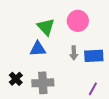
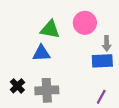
green triangle: (46, 27) -> (50, 29), turned -36
gray arrow: (74, 53) -> (107, 44), moved

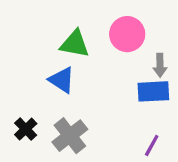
blue triangle: (41, 53) -> (62, 80), turned 36
gray cross: (47, 90) -> (70, 136), turned -35

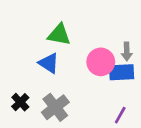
pink circle: (127, 34) -> (101, 62), moved

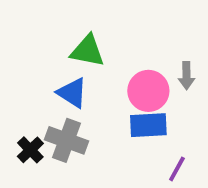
blue rectangle: (122, 72) -> (148, 125), moved
gray cross: (55, 107) -> (67, 140), moved, turned -32

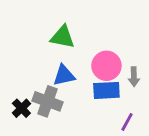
gray arrow: (186, 76) -> (134, 77), moved
blue triangle: (72, 93) -> (64, 75), moved, turned -45

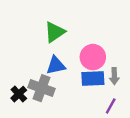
green triangle: (63, 37) -> (55, 32), turned -45
gray arrow: (134, 77) -> (114, 76), moved

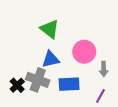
green triangle: (55, 32) -> (50, 29), turned -48
blue rectangle: (93, 79) -> (69, 84), moved

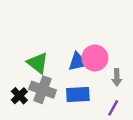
green triangle: (50, 29) -> (38, 63), moved
blue triangle: (51, 59) -> (78, 62), moved

